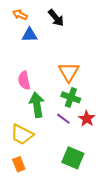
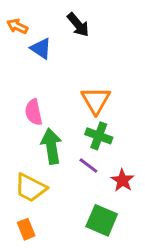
orange arrow: (20, 15) -> (17, 26), moved
blue triangle: (29, 35) -> (41, 48), turned 35
red star: (87, 119) -> (122, 180), moved

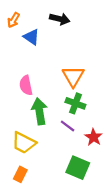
black arrow: (78, 25) -> (60, 19), turned -36
orange arrow: (17, 26) -> (14, 20), turned -84
orange rectangle: (26, 229) -> (20, 174), turned 49

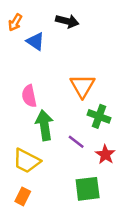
green cross: (75, 103) -> (99, 116), moved
green square: (78, 168) -> (88, 189), turned -30

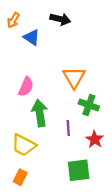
pink semicircle: (29, 96) -> (26, 87), turned -144
purple line: (76, 142) -> (68, 128), turned 49

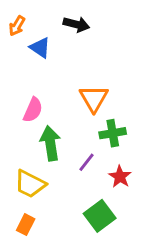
green cross: (89, 105) -> (113, 133), turned -30
purple line: (68, 128) -> (87, 162), turned 42
green square: (79, 170) -> (100, 216), turned -30

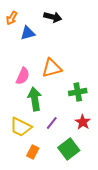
blue triangle: (40, 48) -> (28, 33), turned -49
orange triangle: (94, 98) -> (52, 68), moved, turned 45
purple line: (87, 162) -> (52, 123), moved
orange rectangle: (26, 225) -> (33, 152), moved

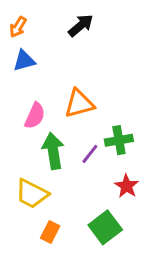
black arrow: (53, 17) -> (81, 26), turned -54
blue triangle: (28, 33) -> (24, 61), moved
purple line: (52, 123) -> (90, 154), moved

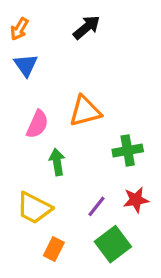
blue triangle: (24, 61) -> (26, 65), turned -50
green arrow: (53, 151) -> (57, 162), size x0.7
purple line: (90, 154) -> (96, 206), moved
red star: (127, 186) -> (136, 200), turned 30

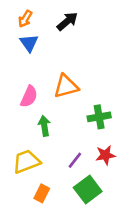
orange arrow: (19, 29) -> (25, 19), moved
blue triangle: (26, 65) -> (29, 43), moved
yellow trapezoid: (34, 208) -> (26, 162), turned 132

